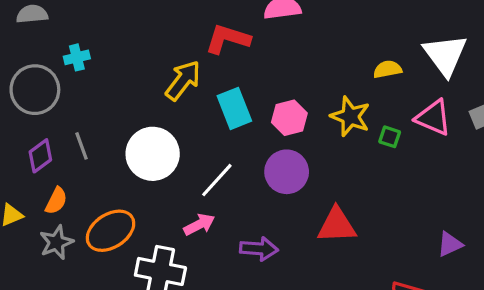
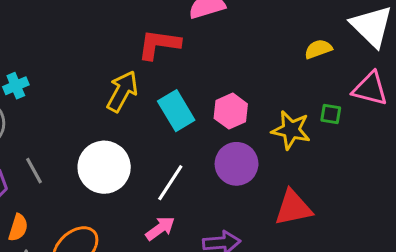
yellow star: (350, 116) -> (291, 130), moved

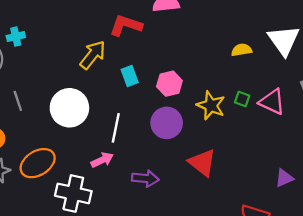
pink triangle: (370, 89) -> (272, 102), moved
cyan rectangle: (176, 111) -> (130, 76), size x0.7
white line: (170, 183) -> (116, 128), turned -32
red triangle: (293, 208) -> (202, 163), turned 40

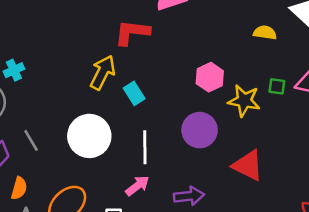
yellow semicircle: (242, 50) -> (265, 33), turned 30
cyan rectangle: (130, 76) -> (134, 93), moved
pink hexagon: (169, 84) -> (210, 77), moved

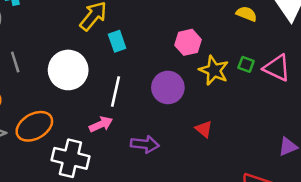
red triangle: (248, 165) -> (204, 129), size x0.6

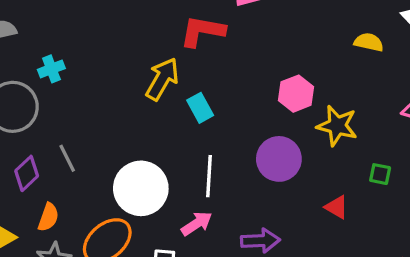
green square: (246, 64) -> (380, 174), moved
white circle: (68, 70) -> (141, 188), moved

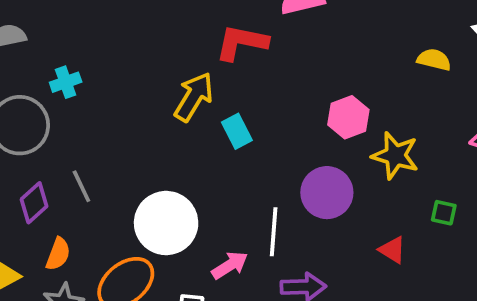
white line: (209, 176) -> (274, 232), moved

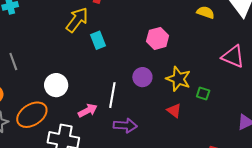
yellow star: (395, 156) -> (178, 79), moved
purple circle: (327, 193) -> (142, 77), size x0.7
white circle: (166, 223) -> (56, 85), size x0.7

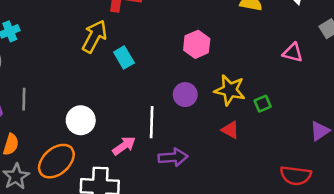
pink triangle: (233, 56) -> (293, 53), size x0.7
gray line: (13, 61) -> (24, 99), turned 30
green square: (203, 94) -> (263, 104), turned -32

